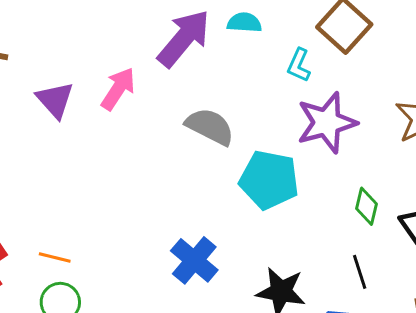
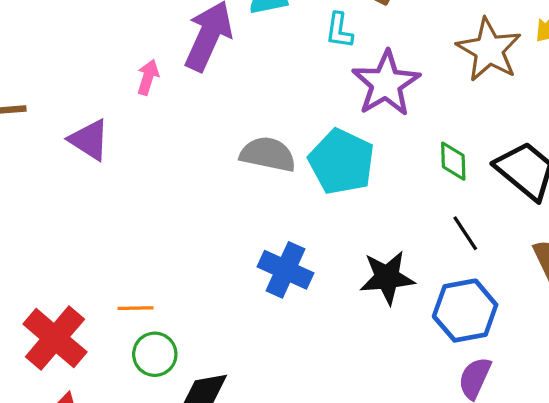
pink arrow: (118, 89) -> (148, 77), moved, size x0.7
gray semicircle: (210, 126) -> (268, 154), moved
cyan pentagon: (269, 180) -> (341, 162), turned 30

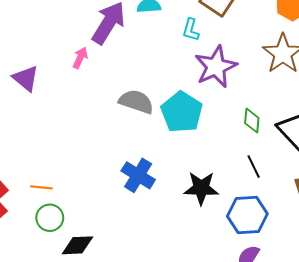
pink arrow: (148, 77) -> (80, 58), moved

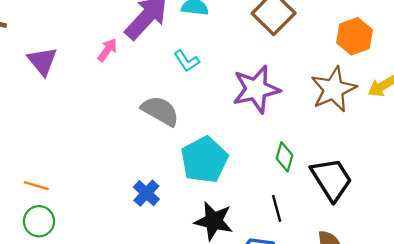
cyan L-shape: (191, 30) -> (187, 61), moved, turned -60
cyan pentagon: (182, 112) -> (204, 160), moved
blue cross: (138, 175) -> (146, 193), size x0.7

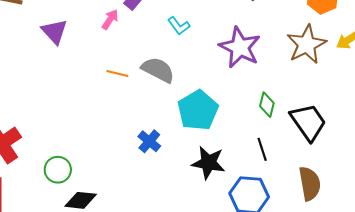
purple star: (256, 89) -> (240, 47), turned -30
orange line: (36, 186) -> (117, 74), moved

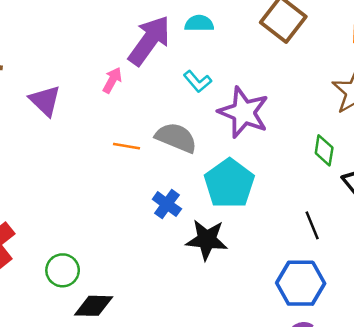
purple star: (240, 47) -> (244, 112), moved
green diamond: (267, 105) -> (324, 150), moved
blue cross: (149, 141) -> (167, 204), moved
black star: (208, 163) -> (207, 240), moved

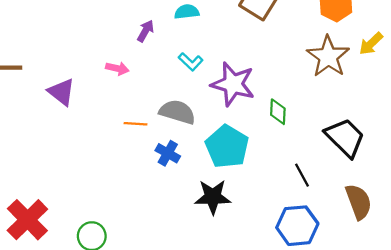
purple arrow: (149, 40) -> (145, 31), size x0.5
pink arrow: (112, 80) -> (117, 68), turned 80
green diamond: (324, 150) -> (278, 112), moved
blue cross: (167, 204) -> (168, 153), moved

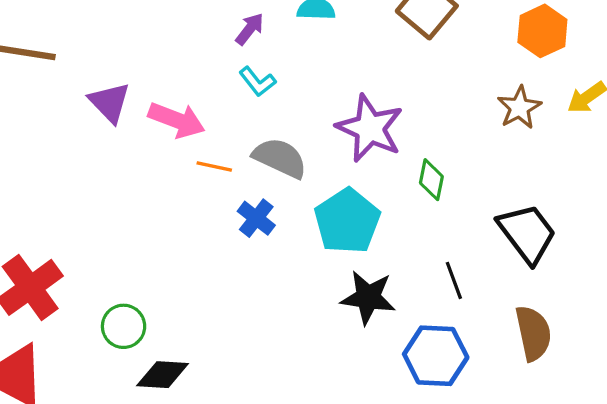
brown star: (328, 56) -> (519, 108), size x0.7
cyan L-shape: (191, 62) -> (257, 82), moved
pink arrow: (117, 68) -> (177, 120), moved, size x1.6
black star: (213, 197) -> (368, 297), moved

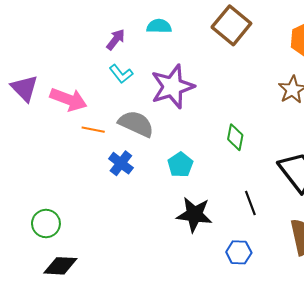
purple star: (370, 128) -> (172, 87), moved, turned 30
cyan pentagon: (347, 221) -> (180, 165), size x0.6
green circle: (124, 326) -> (46, 224), moved
blue hexagon: (436, 356) -> (239, 252), size x0.6

